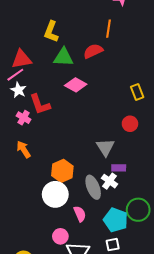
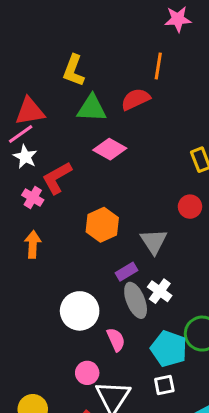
red L-shape: (40, 104) -> (57, 178), turned 80
orange arrow: (24, 149) -> (33, 244), turned 36
purple rectangle: (119, 168) -> (126, 272), moved, turned -32
orange hexagon: (62, 171) -> (102, 225), moved

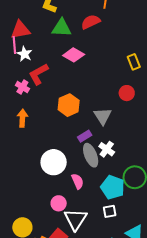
pink line: (21, 134) -> (14, 45), turned -60
white star: (25, 157) -> (24, 54), moved

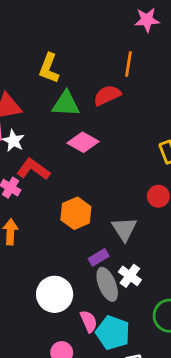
red L-shape: (38, 74) -> (33, 169), turned 65
cyan pentagon: (113, 187) -> (113, 333), moved

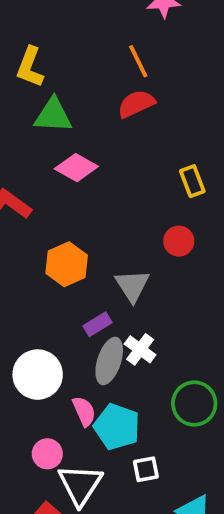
orange line: (128, 64) -> (138, 61), turned -35
red semicircle: (107, 95) -> (136, 104), moved
gray ellipse: (107, 284) -> (109, 361), turned 40

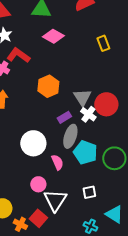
yellow rectangle: (192, 181) -> (103, 43), moved
red circle: (179, 241) -> (106, 104), moved, size x1.5
white cross: (140, 349) -> (88, 114), moved
cyan pentagon: (117, 427) -> (85, 152), moved

